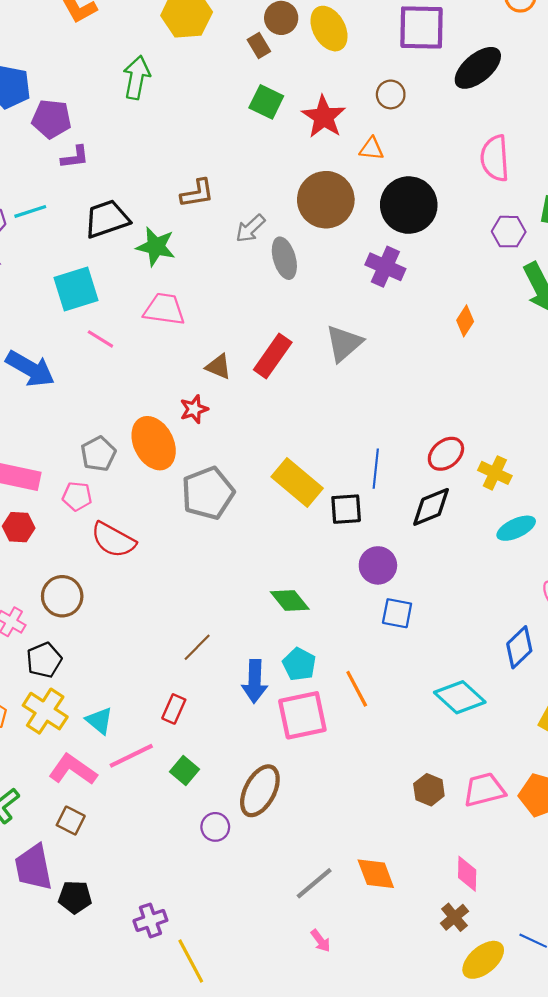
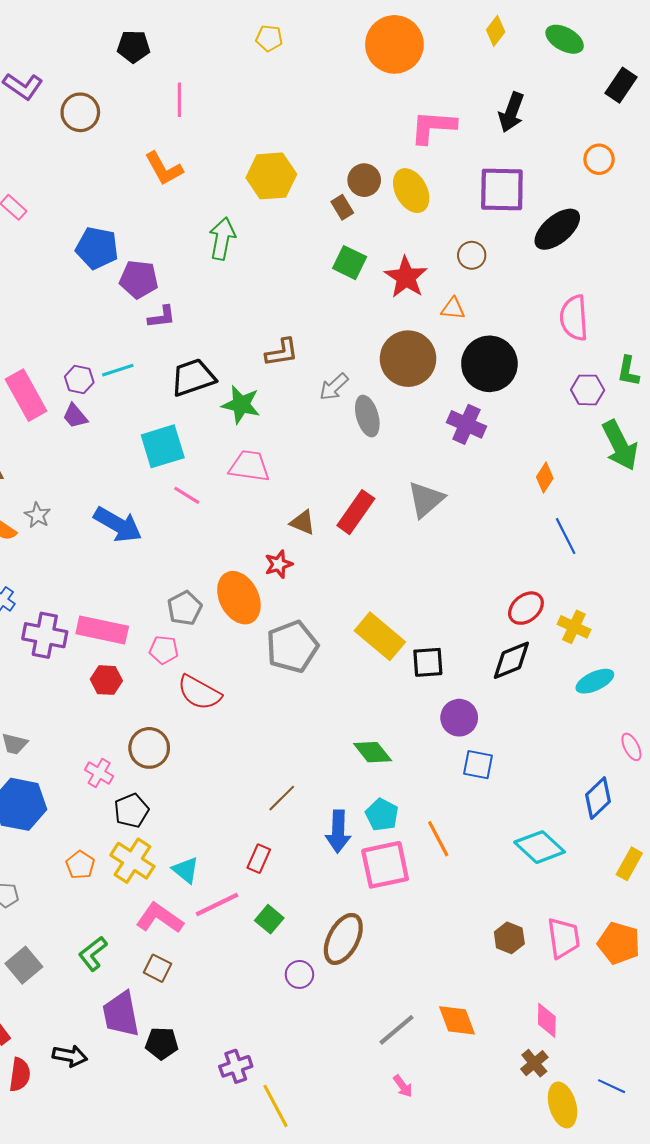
blue line: (376, 469) -> (566, 536), moved, turned -33
pink trapezoid: (484, 790) -> (564, 938), turned 96
yellow ellipse: (483, 960) -> (563, 1105), turned -66

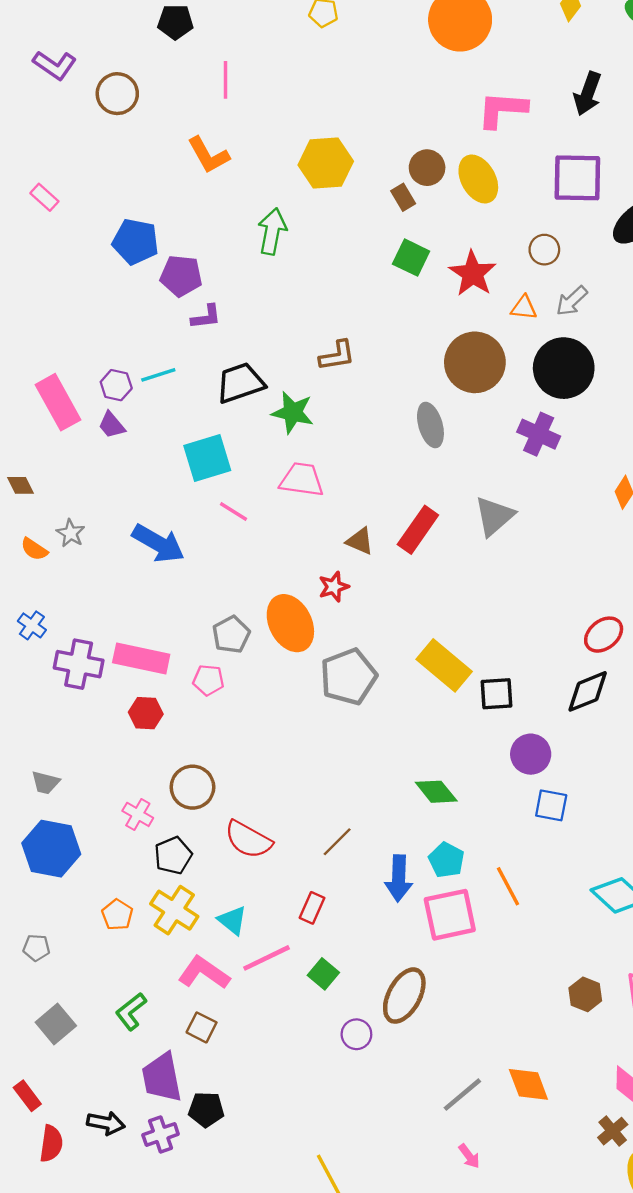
gray arrow: (334, 387) -> (572, 301), moved
red semicircle: (199, 693) -> (248, 840), moved
purple cross: (236, 1066) -> (161, 1134), moved

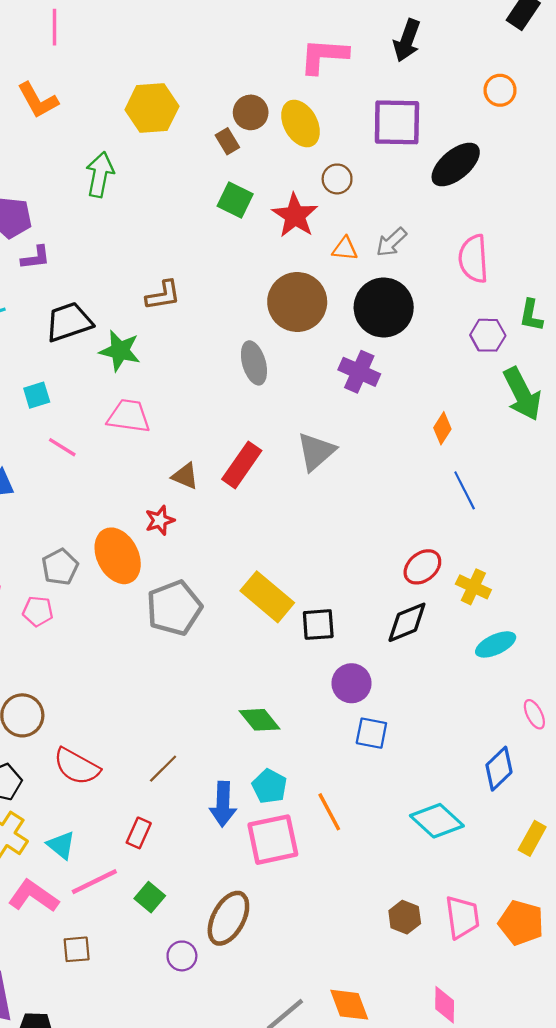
brown circle: (544, 250) -> (337, 179), moved
cyan square: (207, 458) -> (37, 395), size x0.6
brown square: (202, 1027) -> (77, 949), moved, turned -32

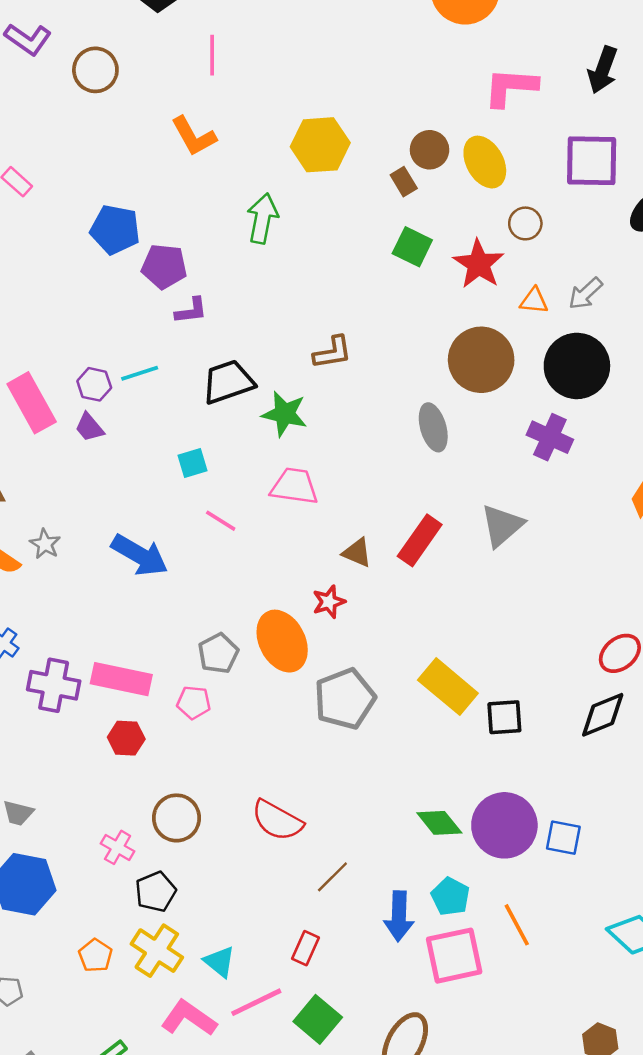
purple circle: (351, 683) -> (504, 825), moved, size x1.5
red semicircle: (77, 766) -> (277, 820), moved
green square: (150, 897) -> (318, 1019), size x1.4

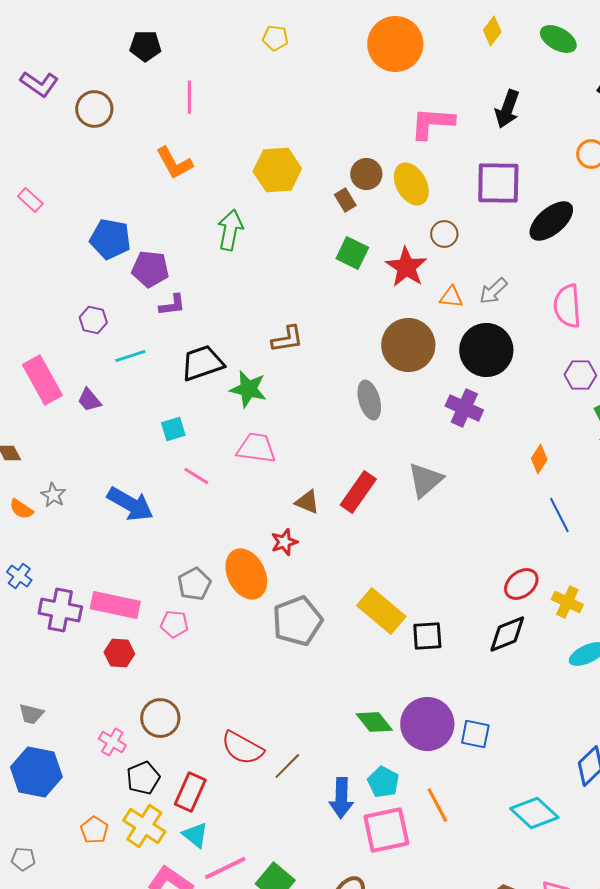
purple hexagon: (94, 384) -> (93, 320), moved
red semicircle: (277, 820) -> (242, 748), moved
red rectangle: (305, 948) -> (190, 792), moved, size x1.4

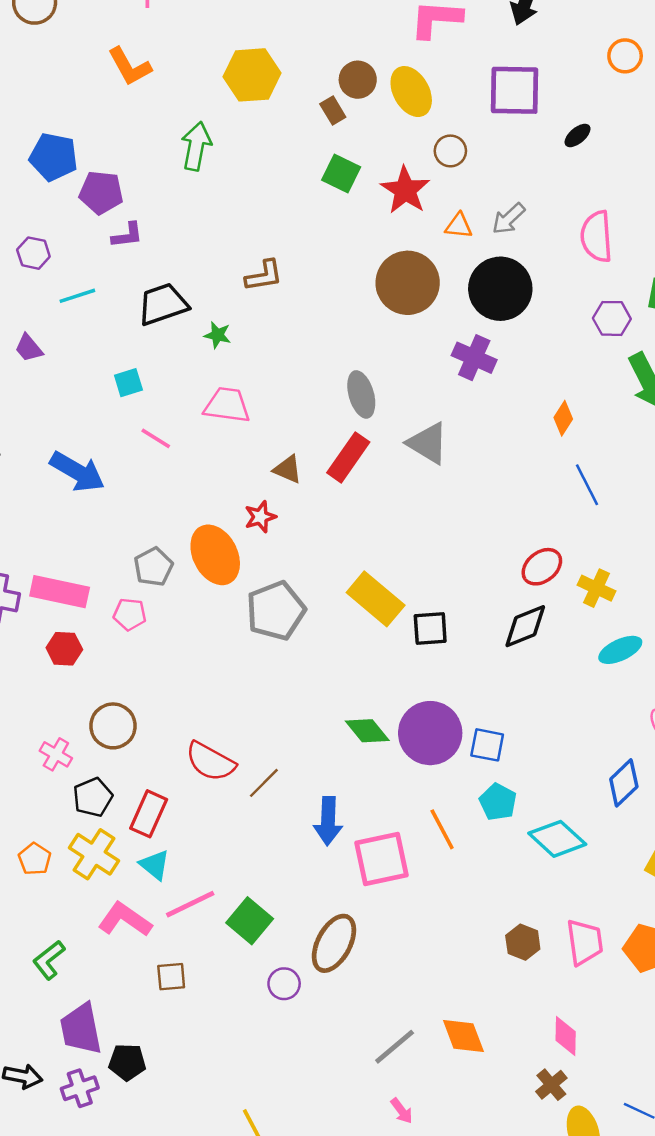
black ellipse: (551, 221) -> (578, 135), size x0.5
green star: (248, 389) -> (218, 335), size x0.6
gray ellipse: (369, 400) -> (361, 394), moved
gray triangle: (425, 480) -> (428, 443), turned -48
cyan pentagon: (383, 782) -> (498, 802), moved

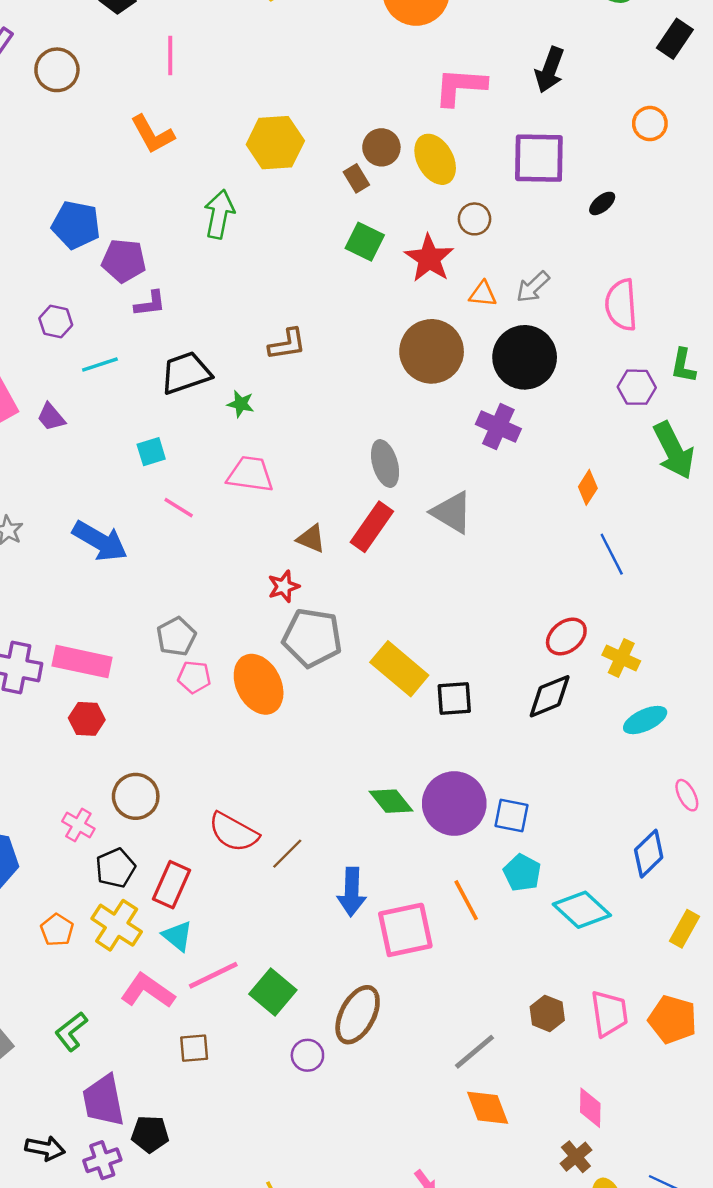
orange ellipse: (215, 555) -> (259, 684), moved
gray pentagon: (276, 611) -> (312, 638), moved, turned 30
pink pentagon: (130, 614) -> (194, 677), moved
gray line: (395, 1047) -> (474, 1052), moved

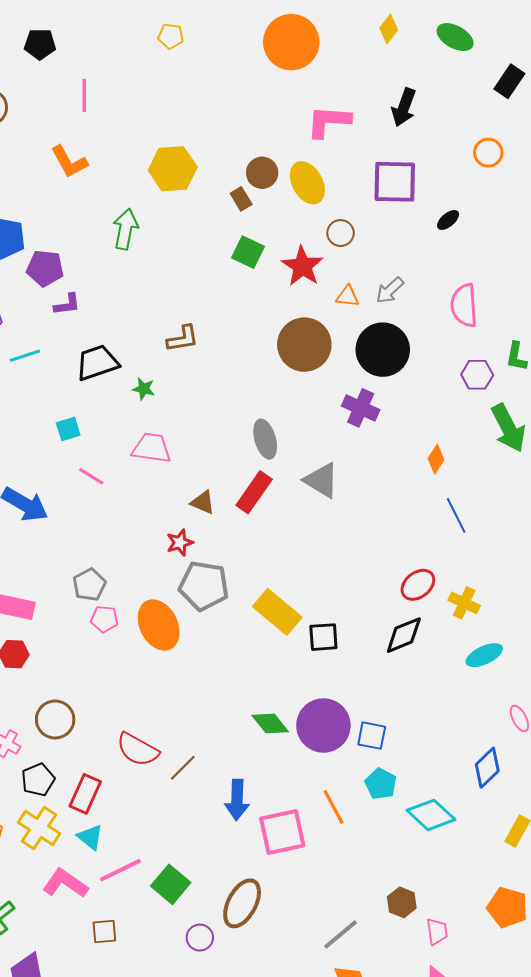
pink trapezoid: (609, 1013) -> (437, 932), moved, size x0.7

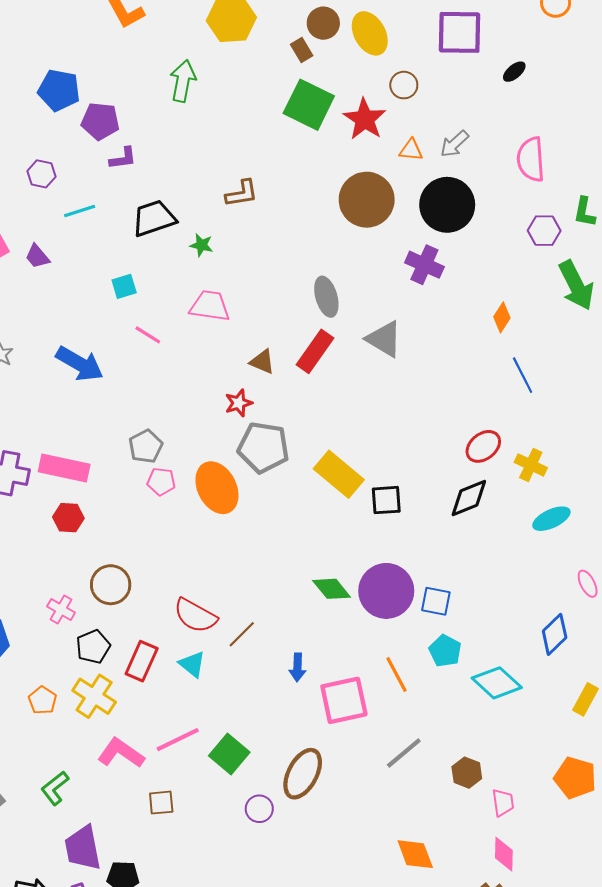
green square: (248, 252) -> (309, 105), size x1.5
blue arrow: (237, 800) -> (297, 667), size x0.7
cyan triangle: (90, 837) -> (192, 664), moved
gray line: (341, 935) -> (404, 753), moved

